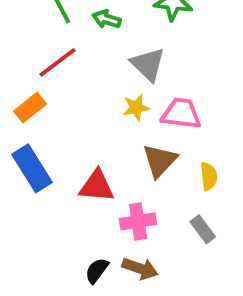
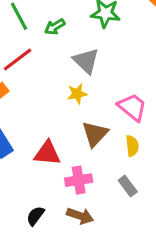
green arrow: (107, 19) -> (55, 27), turned -48
pink trapezoid: (181, 113) -> (132, 107), moved, turned 32
black semicircle: (97, 270) -> (35, 216), moved

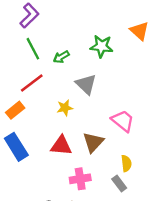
yellow star: (77, 94) -> (65, 108), moved
yellow semicircle: (132, 146) -> (126, 163), moved
red triangle: (47, 153) -> (61, 146), moved

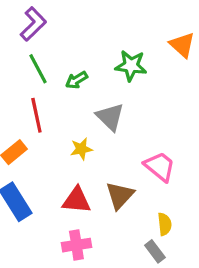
red line: (32, 83) -> (36, 115), turned -65
pink cross: (80, 179) -> (76, 245), moved

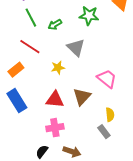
red line: (36, 115) -> (30, 47), turned -45

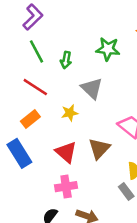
green arrow: (55, 25) -> (66, 60), turned -48
orange rectangle: (16, 70) -> (30, 119), moved
red triangle: (55, 100) -> (66, 152), turned 36

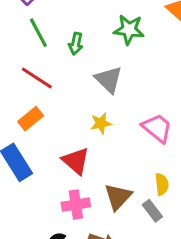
yellow star: (70, 113) -> (101, 123), moved
brown triangle: (99, 148) -> (118, 197), moved

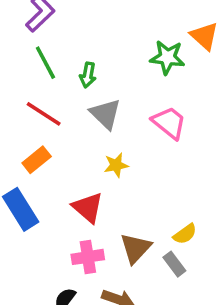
green star: (129, 30) -> (167, 57), moved
gray triangle: (109, 80) -> (105, 114), moved
pink trapezoid: (157, 128) -> (169, 123), moved
yellow semicircle: (162, 184) -> (185, 234), turned 60

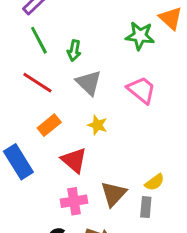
orange rectangle: (37, 160) -> (49, 125), moved
yellow star: (116, 165) -> (97, 125), turned 30
gray rectangle: (174, 264) -> (146, 207), turned 42

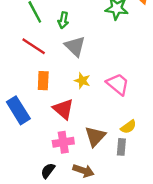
pink trapezoid: (141, 90) -> (118, 84), moved
orange rectangle: (49, 125) -> (43, 81), turned -48

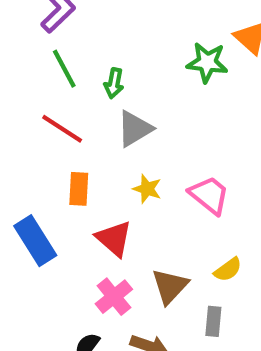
gray triangle: (75, 46) -> (135, 129), turned 45
pink cross: (63, 142) -> (114, 297), turned -30
gray rectangle: (121, 147) -> (213, 321), moved

